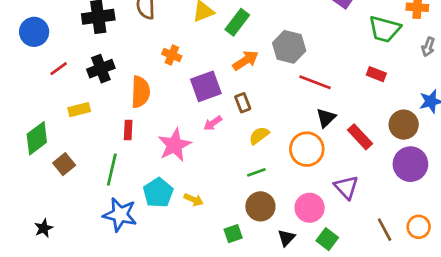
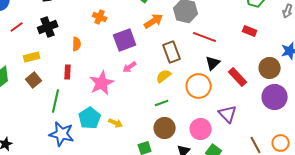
orange semicircle: (140, 92) -> (77, 44), size x0.6
brown rectangle: (243, 103) -> (172, 52), moved, size x1.5
brown square: (64, 164) -> (34, 80), moved

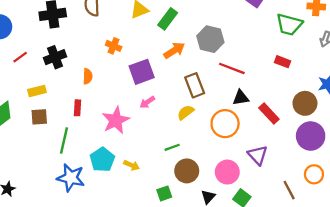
black triangle: (213, 63) -> (241, 98), turned 35
brown square: (34, 80) -> (39, 117), turned 35
green line: (162, 103) -> (172, 147), moved
orange circle: (281, 143) -> (314, 174), moved

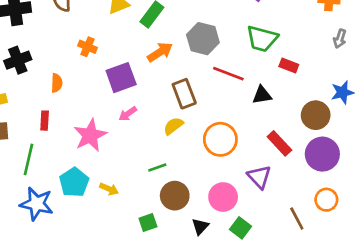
green trapezoid: (289, 25) -> (262, 39), moved
black triangle: (241, 98) -> (262, 95), moved
red rectangle: (269, 113) -> (279, 143), moved

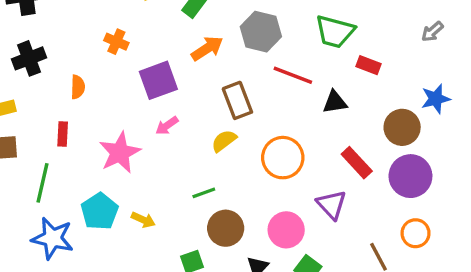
gray arrow: (340, 39) -> (432, 32), turned 30

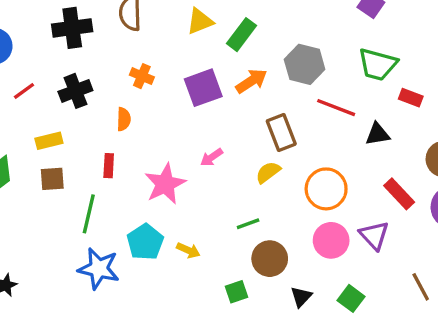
orange cross: (116, 42) -> (142, 76), moved
purple square: (158, 80) -> (203, 88), moved
pink circle: (286, 230) -> (331, 240), moved

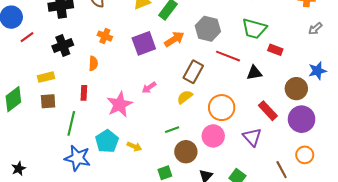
red line: (24, 91) -> (27, 37), moved
brown rectangle: (281, 132) -> (193, 72), turned 50
pink circle: (331, 240) -> (213, 136), moved

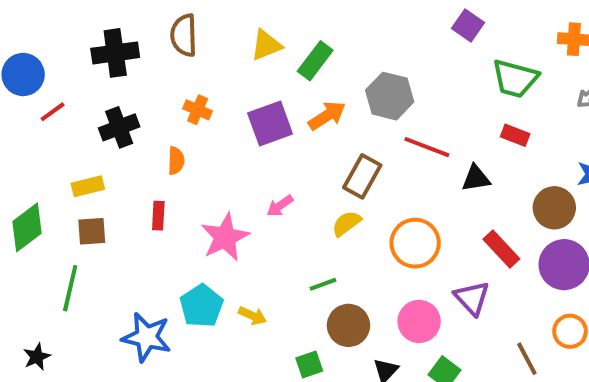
green trapezoid: (254, 29) -> (515, 78), moved
green line: (71, 123) -> (70, 288), moved
pink circle: (213, 136) -> (419, 321), moved

